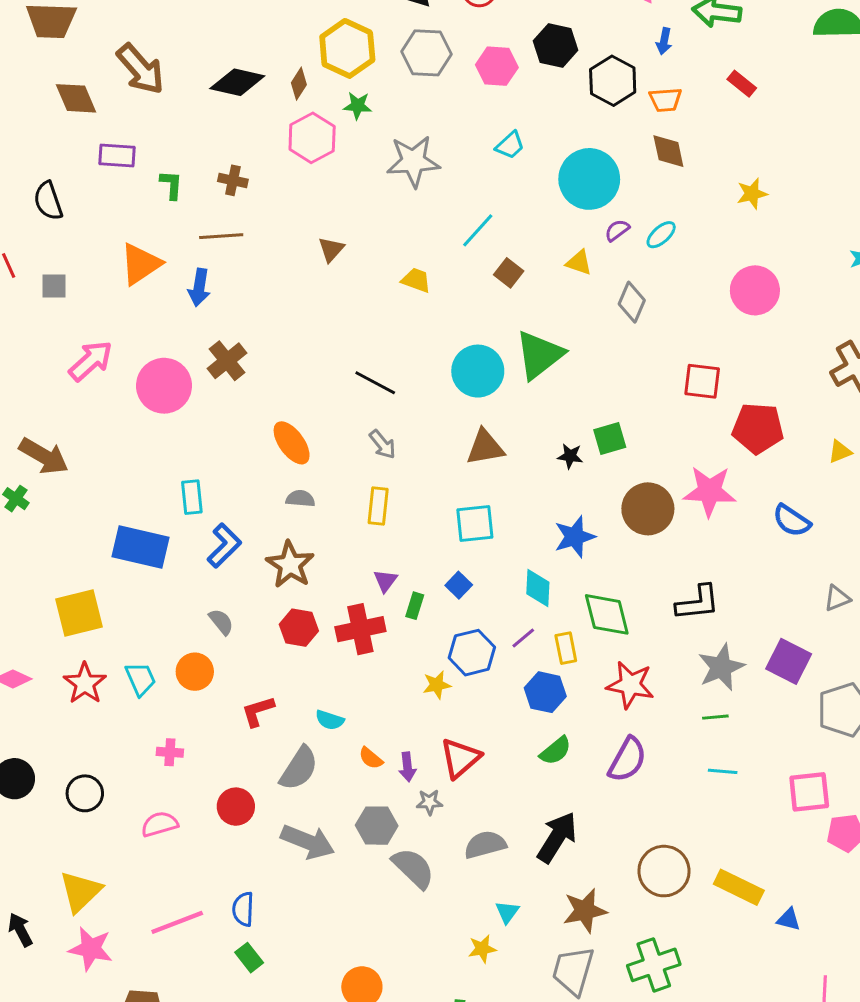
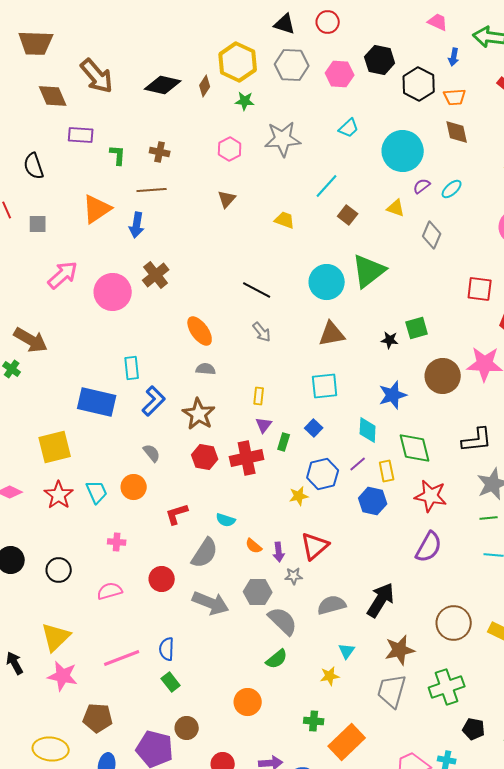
pink hexagon: (312, 138) -> (230, 149), moved, size x0.7
yellow rectangle: (378, 506) -> (259, 396), moved, size x0.7
green semicircle: (556, 751) -> (277, 659), moved

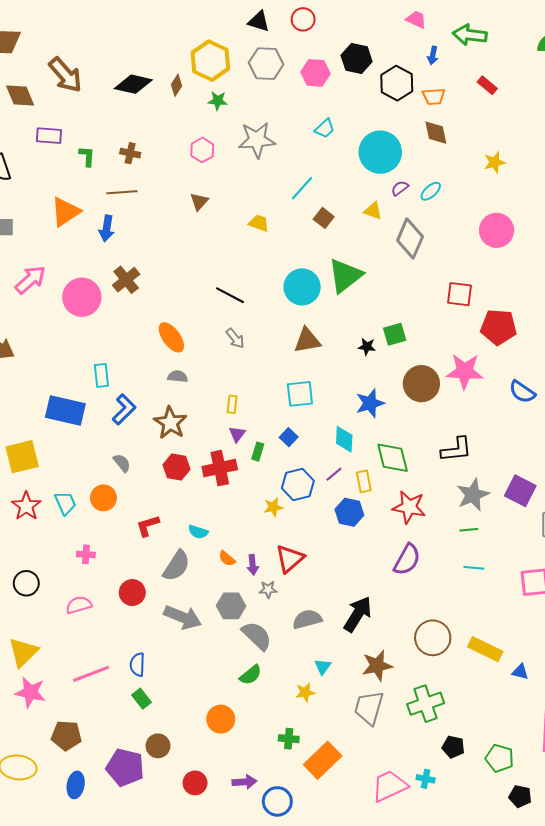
gray diamond: (432, 235) -> (410, 239), size x1.4

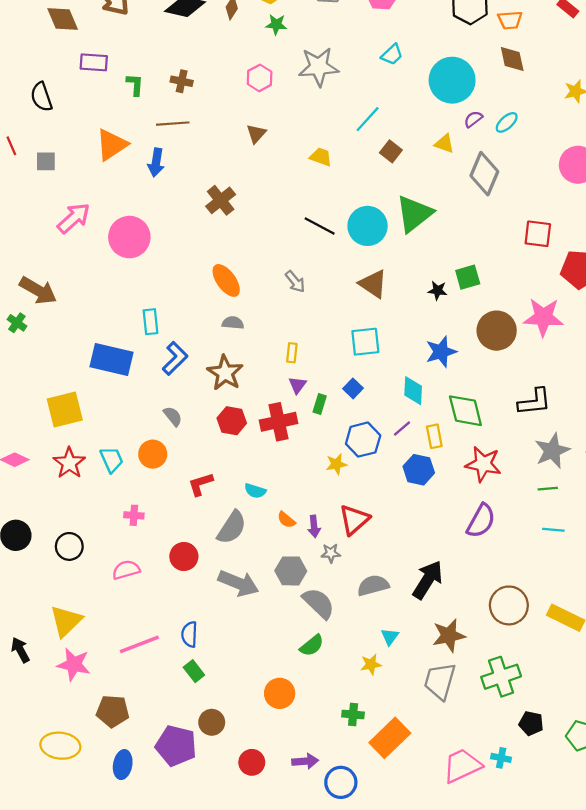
brown cross: (126, 280) -> (221, 200), moved
black line: (230, 295) -> (320, 226), moved
brown triangle: (307, 340) -> (373, 284), turned 44

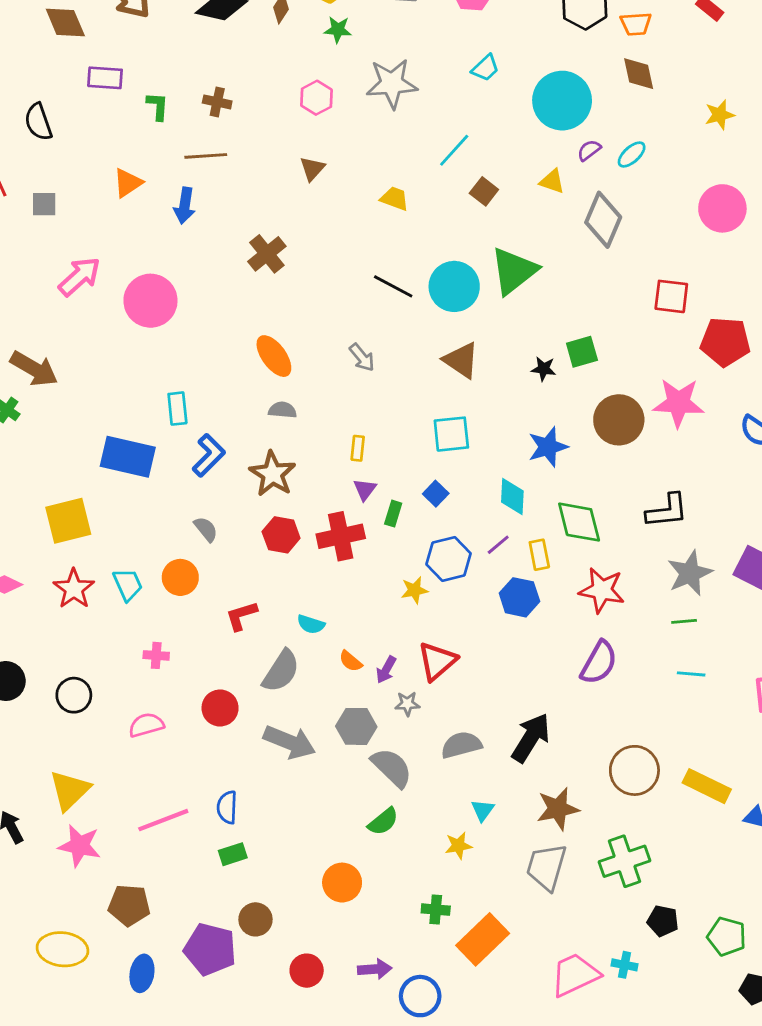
orange triangle: (112, 145) -> (128, 183), size x0.7
purple arrow: (314, 526) -> (386, 670), turned 35
green rectangle: (194, 671) -> (233, 854), turned -70

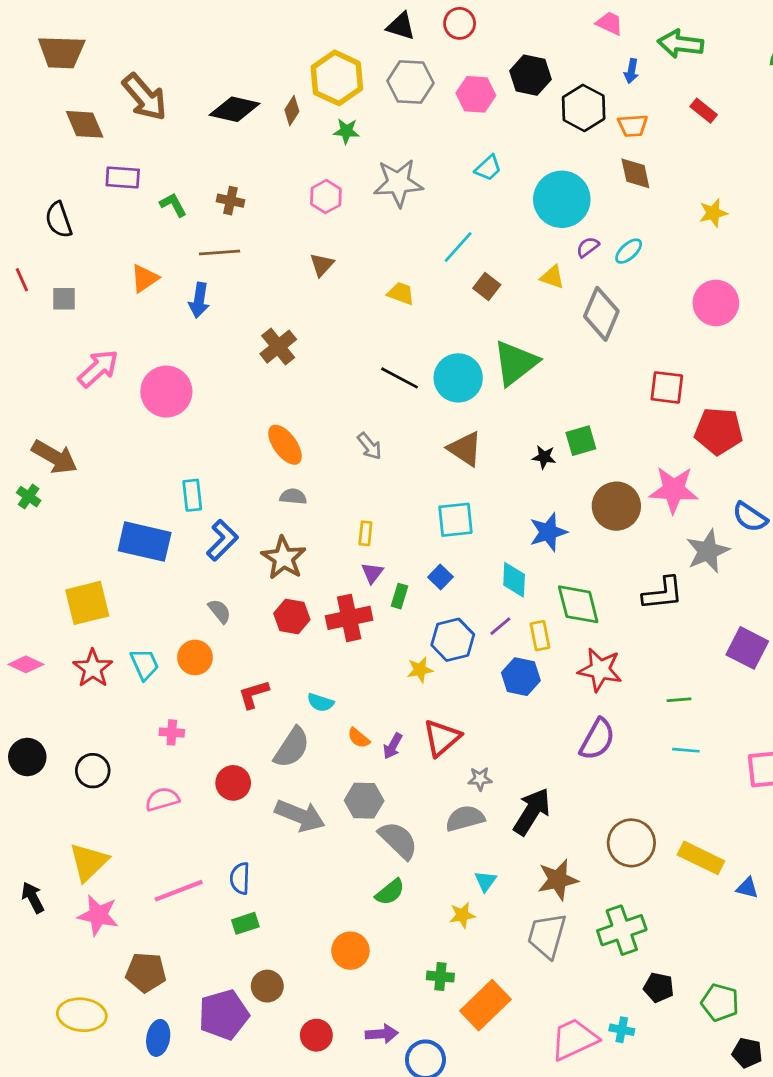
green L-shape: (158, 106) -> (173, 205), turned -32
gray star: (690, 573) -> (708, 551), moved
gray star: (407, 704) -> (480, 779), moved
purple pentagon: (210, 949) -> (224, 1015), turned -30

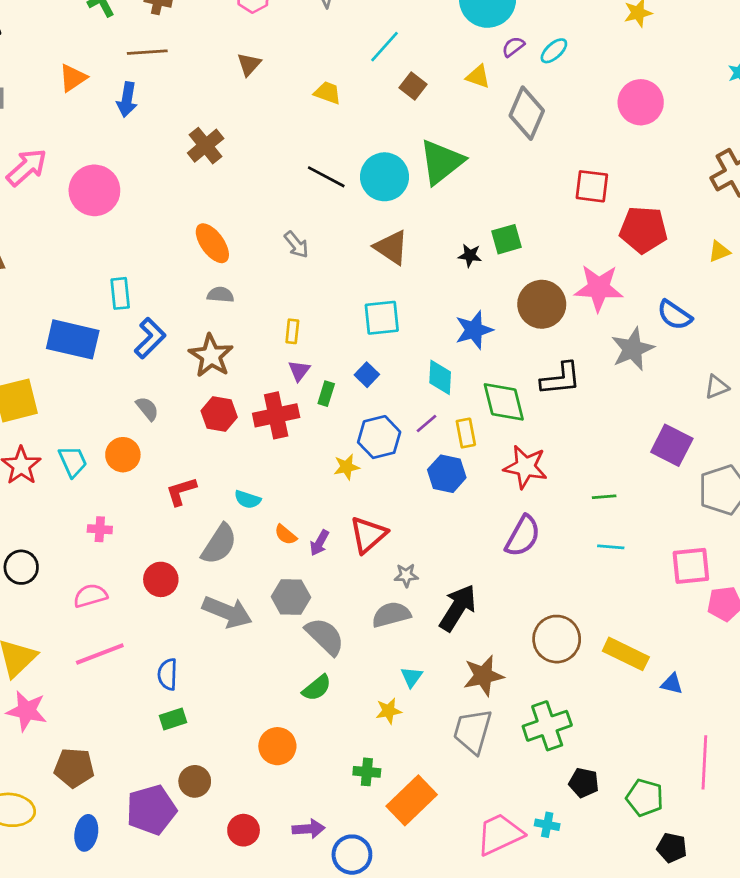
black L-shape: (663, 593) -> (561, 379), moved
pink line: (179, 891) -> (100, 654), moved

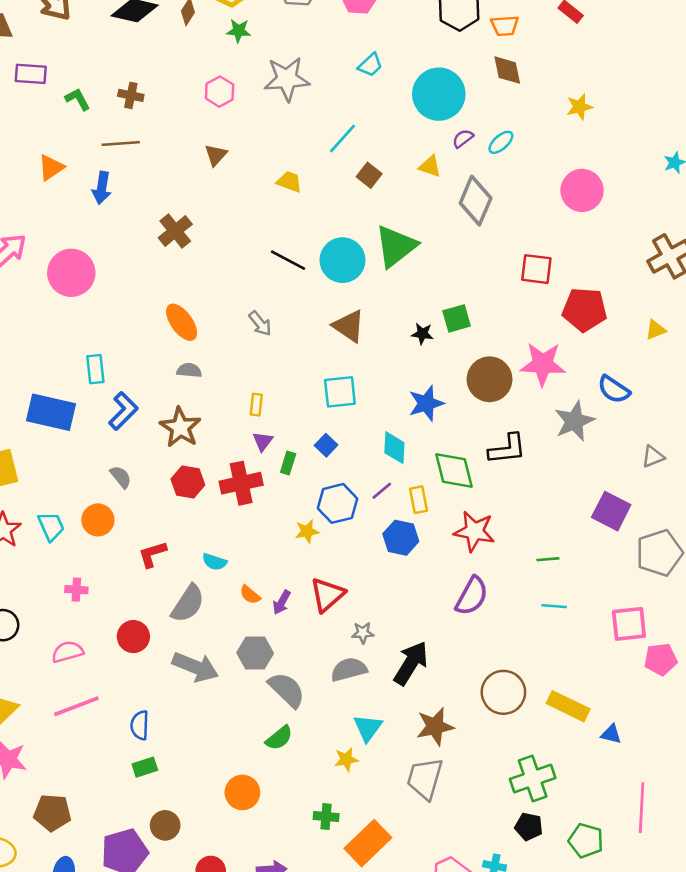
cyan triangle: (412, 677) -> (368, 728), size x1.4
green cross: (547, 726) -> (533, 778), moved

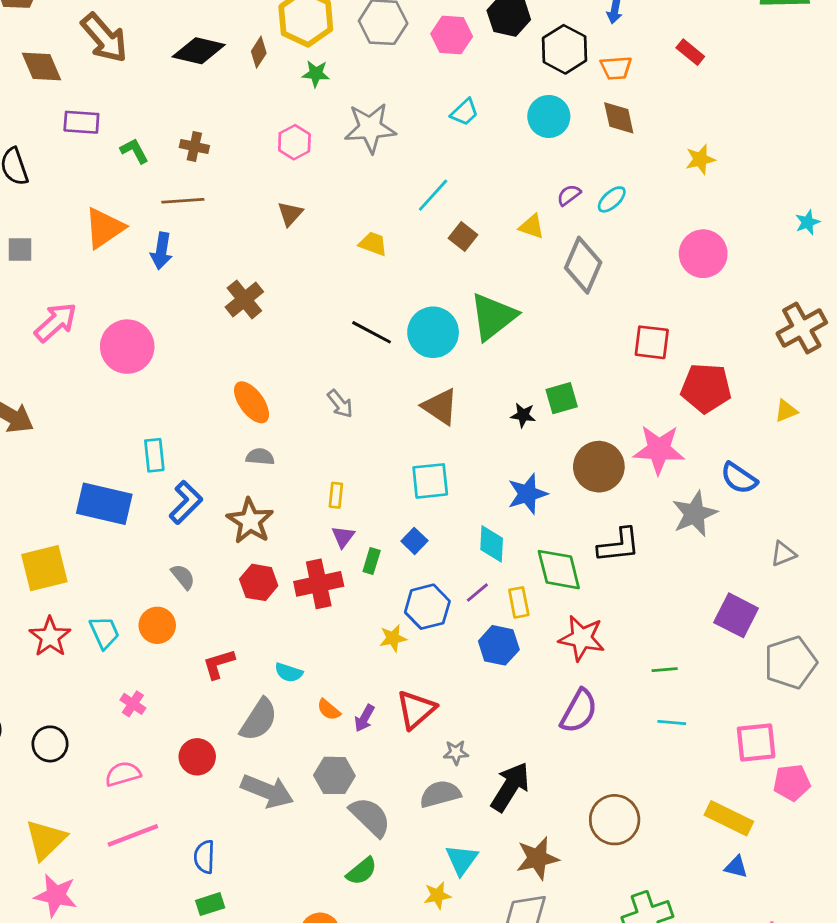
cyan circle: (439, 94) -> (549, 116), moved, size x0.7
orange triangle: (51, 168) -> (104, 228), size x1.4
pink cross: (76, 590) -> (133, 704), turned 30
yellow rectangle: (568, 706) -> (729, 818), moved

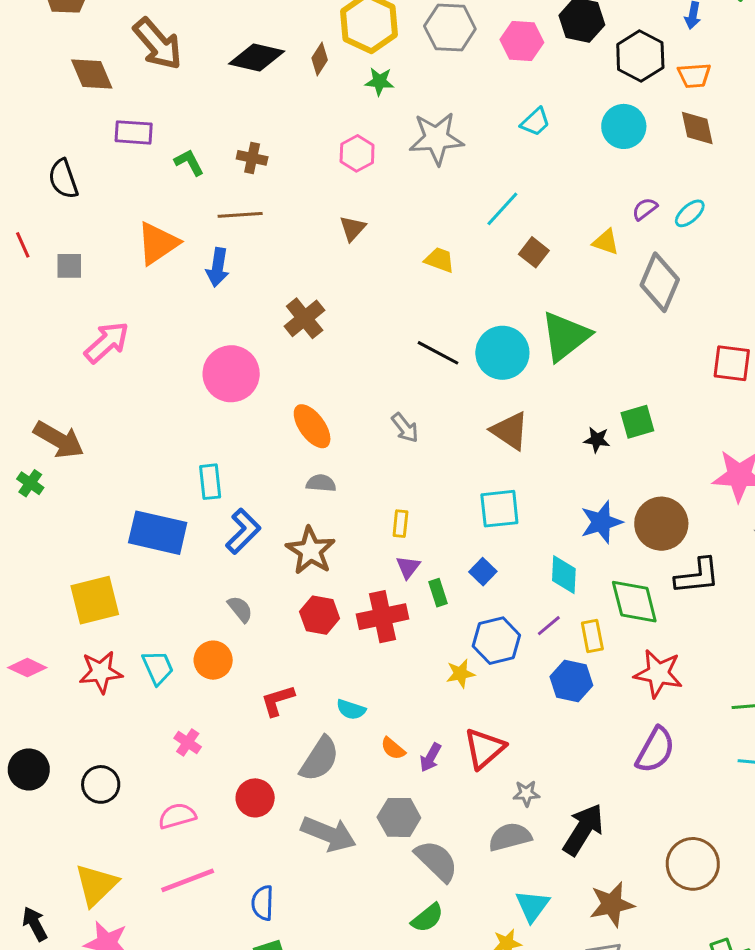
pink circle: (127, 347) -> (231, 374), moved
brown circle: (599, 467) -> (661, 524), moved
green rectangle: (372, 561) -> (438, 593), turned -35
red star: (50, 637) -> (101, 672), turned 30

